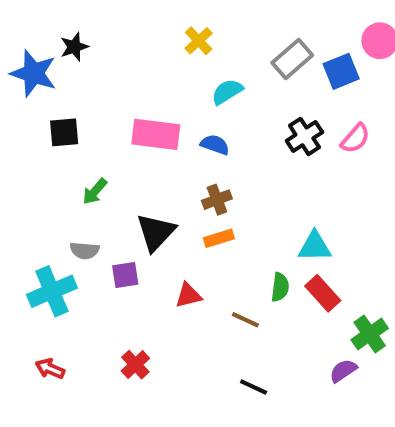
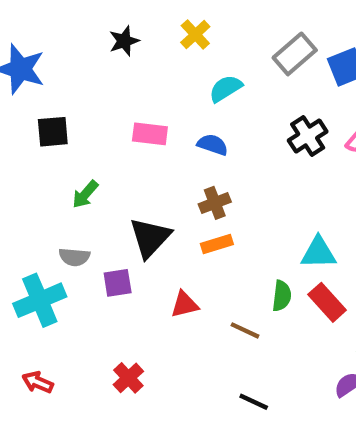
black star: (74, 47) -> (124, 41), moved
pink rectangle: (156, 134) -> (150, 134), size x0.7

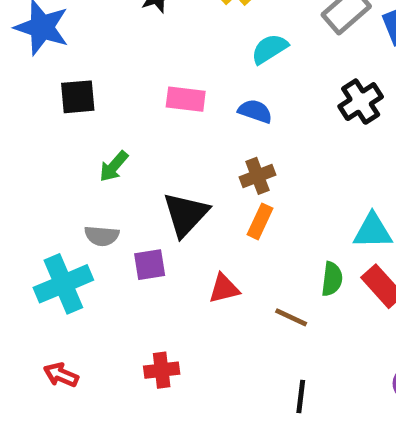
orange rectangle: (217, 244) -> (260, 221), turned -48
red cross: (128, 378) -> (162, 370), turned 36
black line: (254, 402) -> (301, 396), turned 72

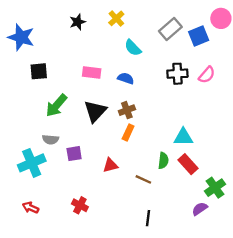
cyan semicircle: (270, 49) -> (133, 48), turned -102
black cross: (361, 102) -> (177, 74), turned 30
green arrow: (114, 166) -> (56, 105), size x1.5
black triangle: (186, 214) -> (95, 111), moved
red cross: (162, 370) -> (80, 205), turned 35

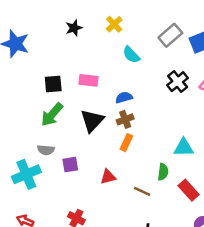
black square: (39, 71) -> (53, 84), moved
black cross: (177, 74) -> (178, 82), turned -36
blue semicircle: (126, 78) -> (124, 97), moved, turned -35
red rectangle: (188, 164) -> (189, 190), moved

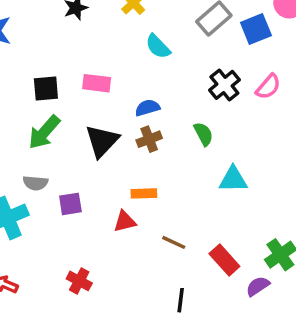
orange rectangle: (126, 143) -> (144, 193), moved, turned 63
green semicircle: (163, 172) -> (203, 134), moved, turned -35
red rectangle: (189, 190) -> (224, 260), moved

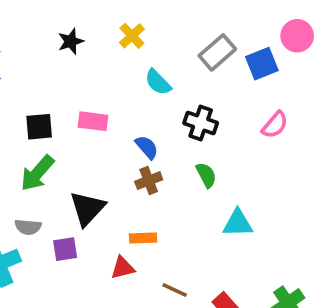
black cross: (224, 85) -> (201, 123), moved, turned -32
blue semicircle: (147, 108) -> (147, 147), turned 65
black triangle: (102, 141) -> (87, 208), moved

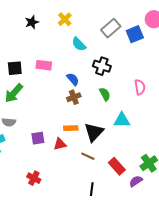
pink semicircle: (275, 125) -> (140, 87), moved, turned -49
black triangle: (87, 208) -> (94, 132), moved
purple square: (65, 249) -> (38, 138), moved

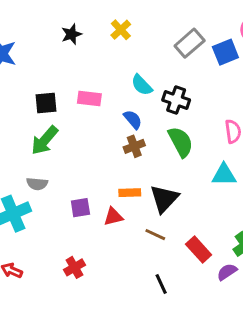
cyan semicircle: (79, 44) -> (142, 85), moved
green semicircle: (105, 94) -> (181, 142), size x1.5
cyan triangle: (122, 120) -> (224, 175), moved
red cross: (34, 178) -> (74, 267), turned 32
black line: (92, 189) -> (161, 284), turned -32

